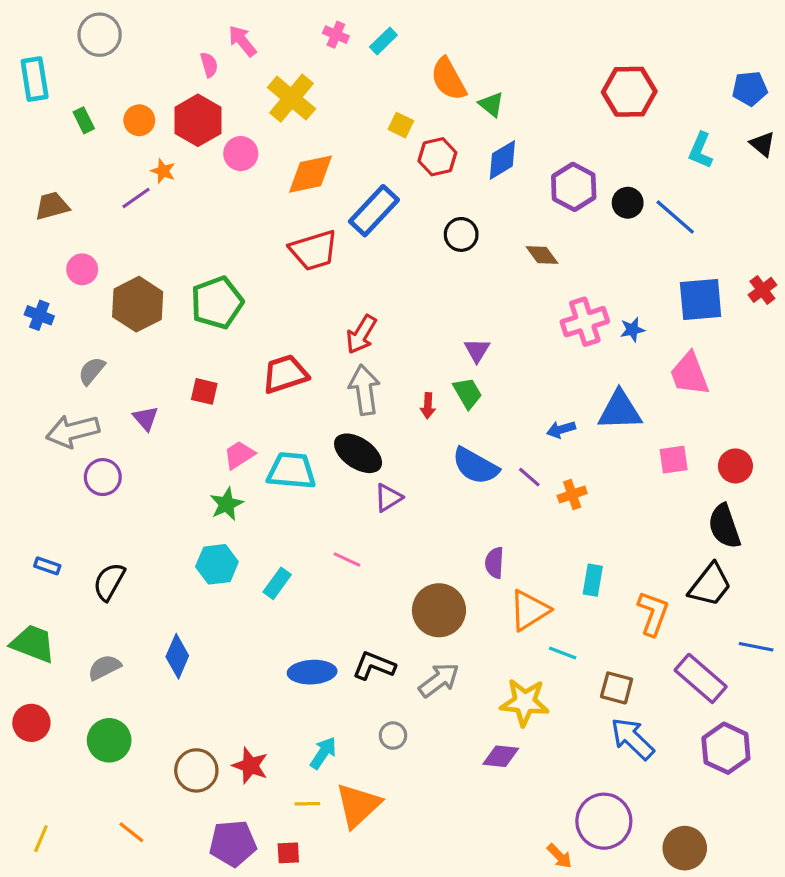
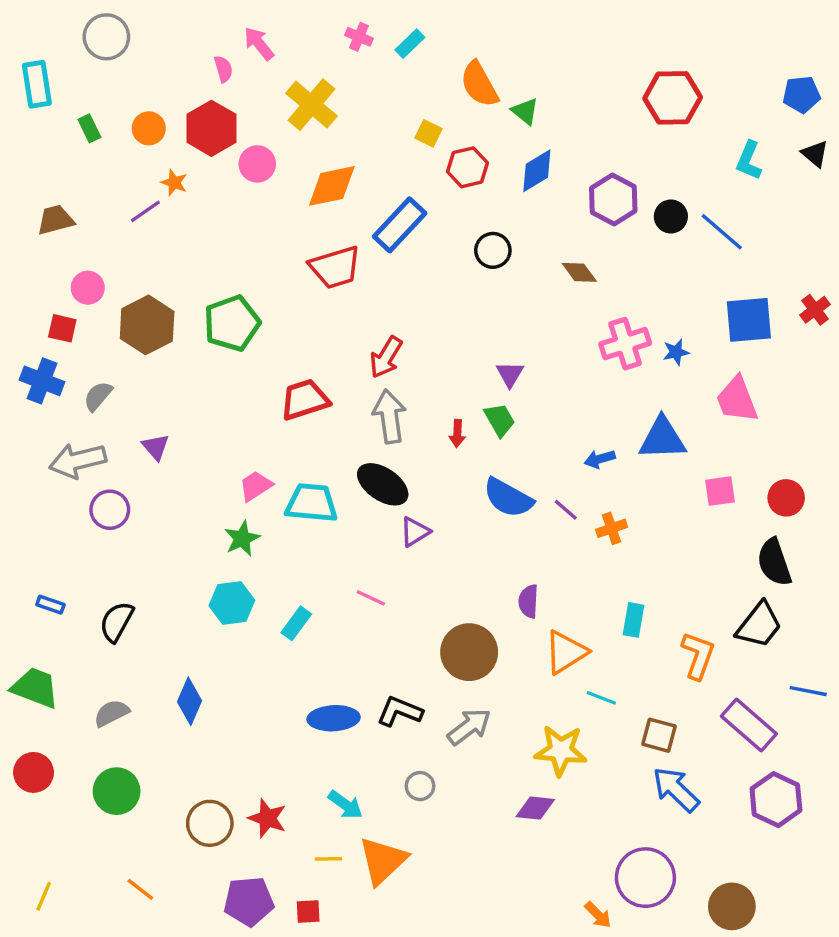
blue cross: (39, 315) -> (42, 381), moved, size x1.4
red square: (204, 391) -> (62, 328), moved
cyan arrow: (323, 753) -> (345, 805), turned 92

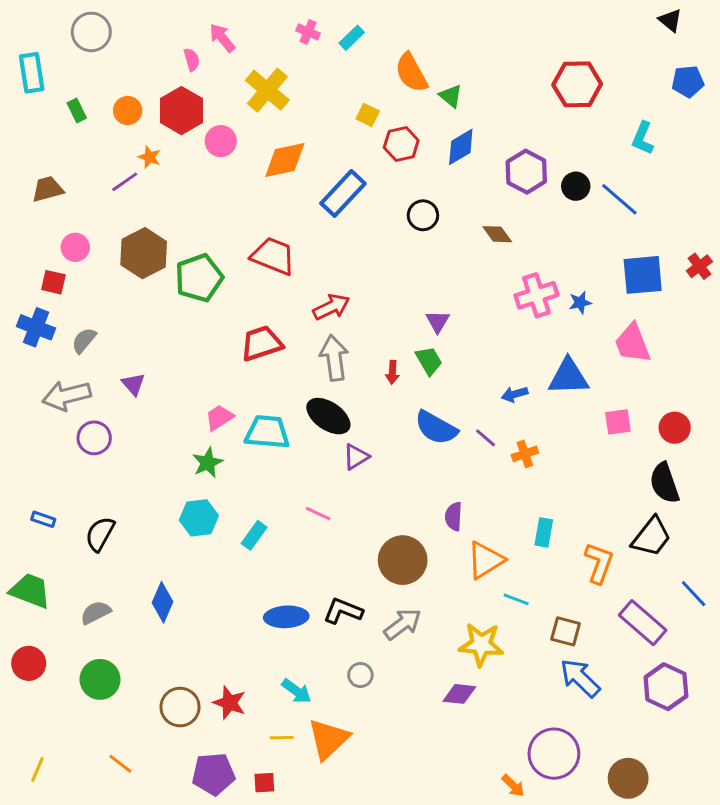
black triangle: (815, 154) -> (670, 20), moved
red trapezoid: (335, 267) -> (273, 256), moved, turned -141
brown hexagon: (147, 325) -> (144, 253), moved
red arrow: (386, 357) -> (331, 307), turned -147
blue line: (808, 691) -> (694, 594), turned 36

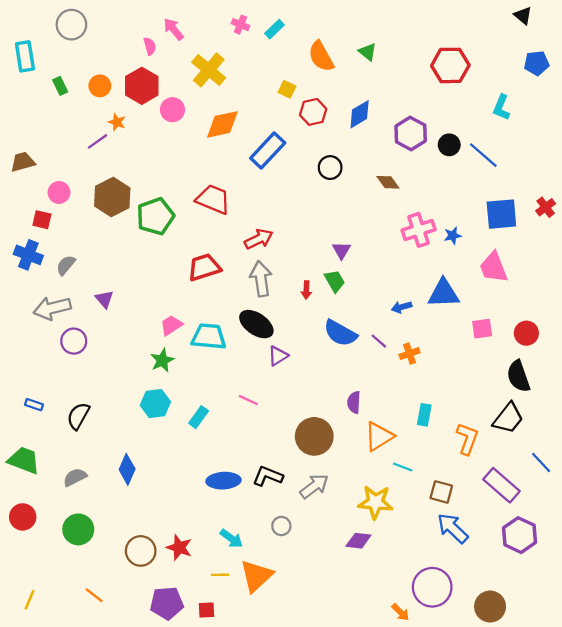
green triangle: (451, 96) -> (368, 52), moved
brown trapezoid: (48, 189) -> (23, 162), moved

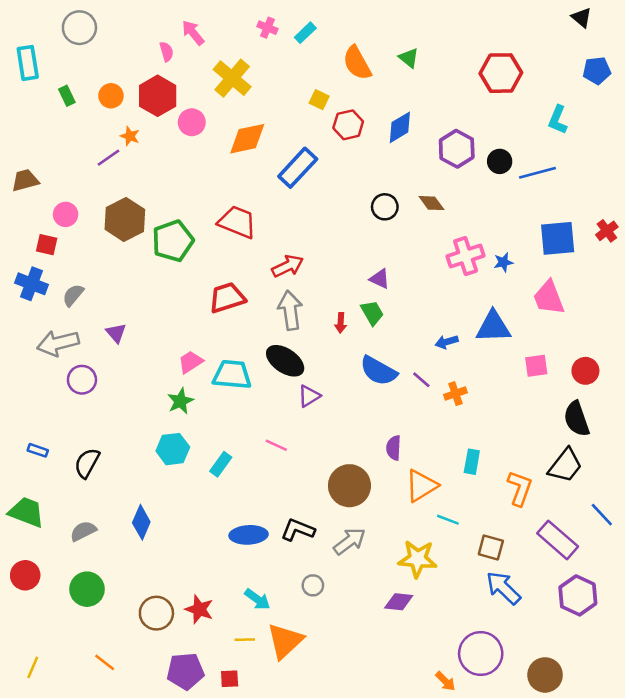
blue line: (483, 155) -> (537, 173), turned -56
black circle: (330, 168) -> (385, 207), moved
purple triangle: (341, 250) -> (380, 279), turned -36

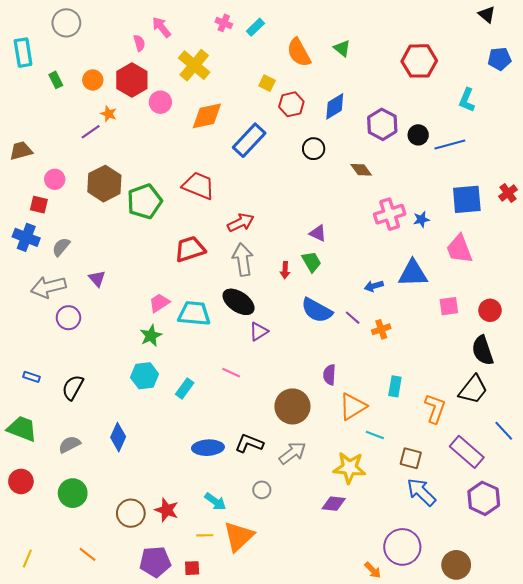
black circle: (385, 207) -> (314, 149), moved

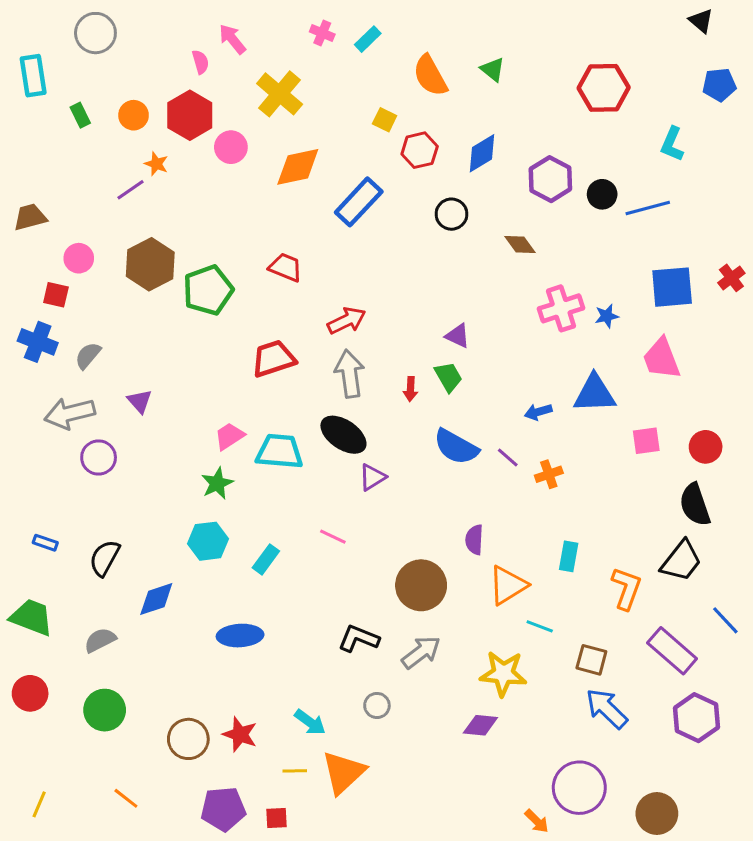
red trapezoid: (198, 186) -> (286, 267), size x0.7
blue diamond: (118, 437) -> (156, 599), moved, turned 48
blue ellipse: (208, 448) -> (240, 636), moved

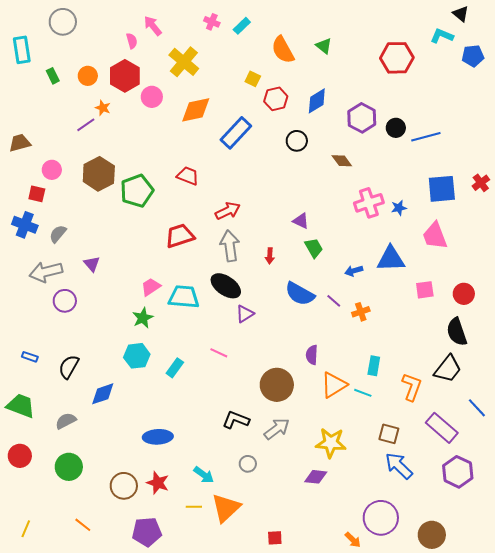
cyan L-shape: (672, 144) -> (442, 36), moved, turned 90
green trapezoid: (448, 377) -> (314, 248), moved
cyan line: (540, 626) -> (363, 393), moved
blue ellipse: (240, 636) -> (158, 437), moved
red square: (277, 818) -> (275, 538), moved

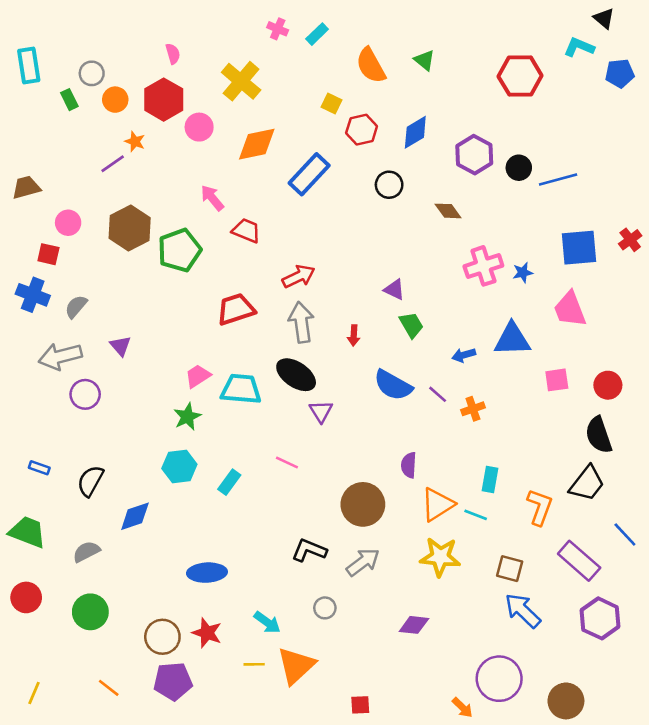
gray circle: (63, 22) -> (92, 73), moved, size x0.7
pink arrow: (153, 26) -> (212, 198), moved
purple triangle: (245, 314) -> (321, 411), turned -30
yellow star: (331, 443) -> (440, 557), moved
purple pentagon: (147, 532) -> (173, 681), moved

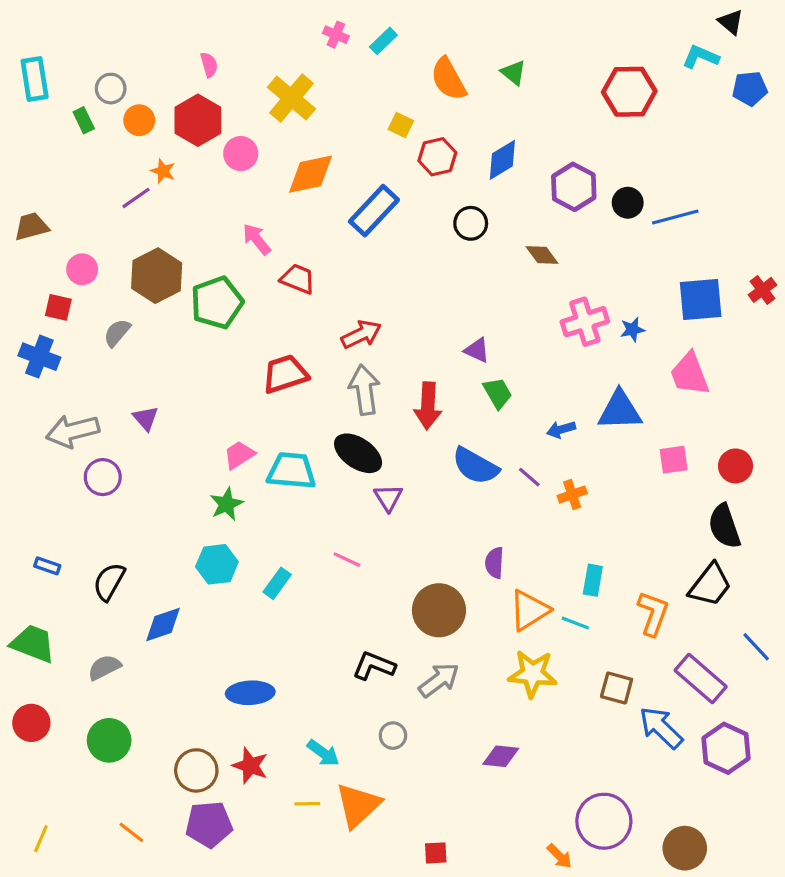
gray semicircle: (76, 307) -> (117, 333), moved
red arrow: (354, 335) -> (428, 406), size x1.8
blue arrow: (523, 611) -> (661, 728), moved

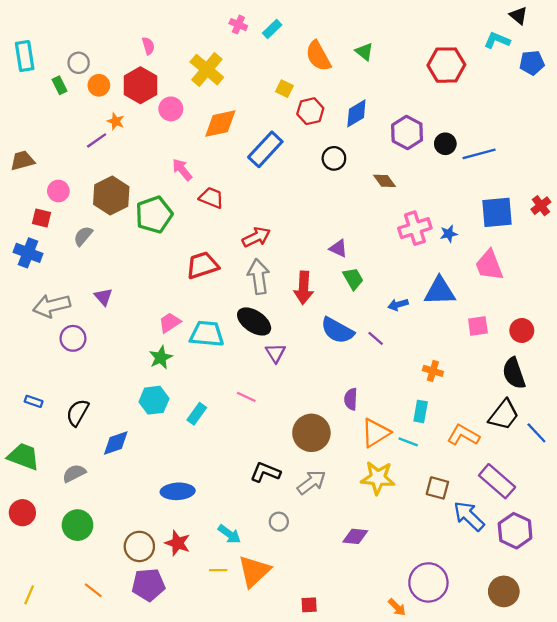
orange cross: (572, 495) -> (433, 371), moved, turned 36
orange L-shape: (653, 613) -> (463, 435), turned -80
blue line: (756, 647) -> (536, 433), moved
brown circle: (685, 848) -> (504, 591), moved

